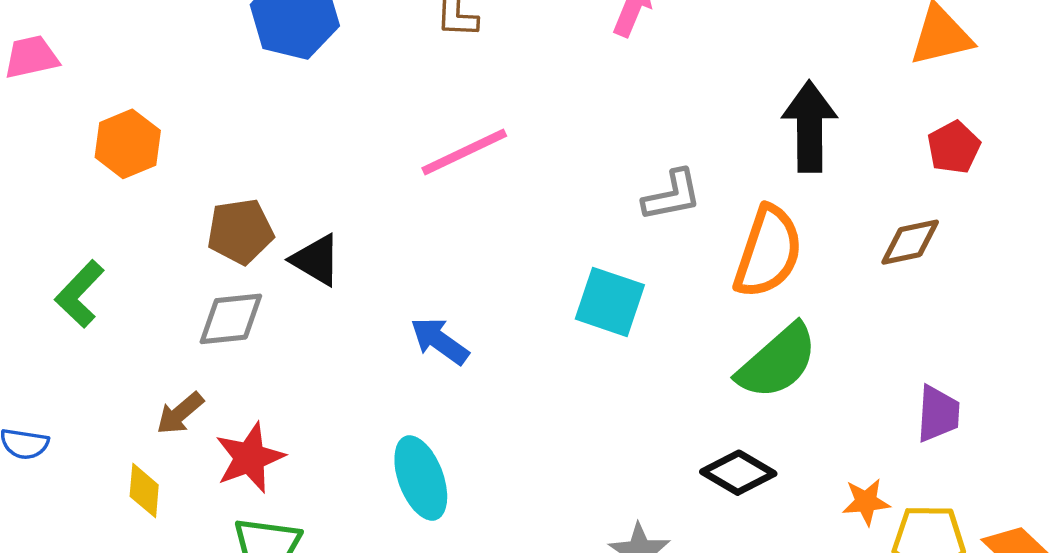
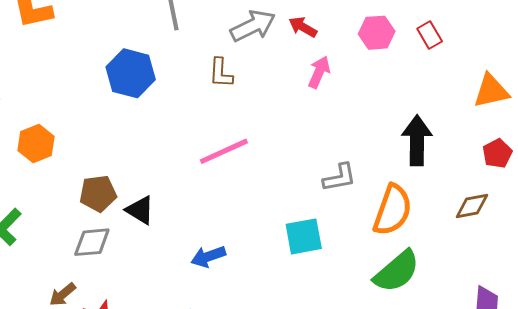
cyan square: (610, 302) -> (304, 236), turned -30
blue arrow: (440, 341) -> (208, 257), turned -56

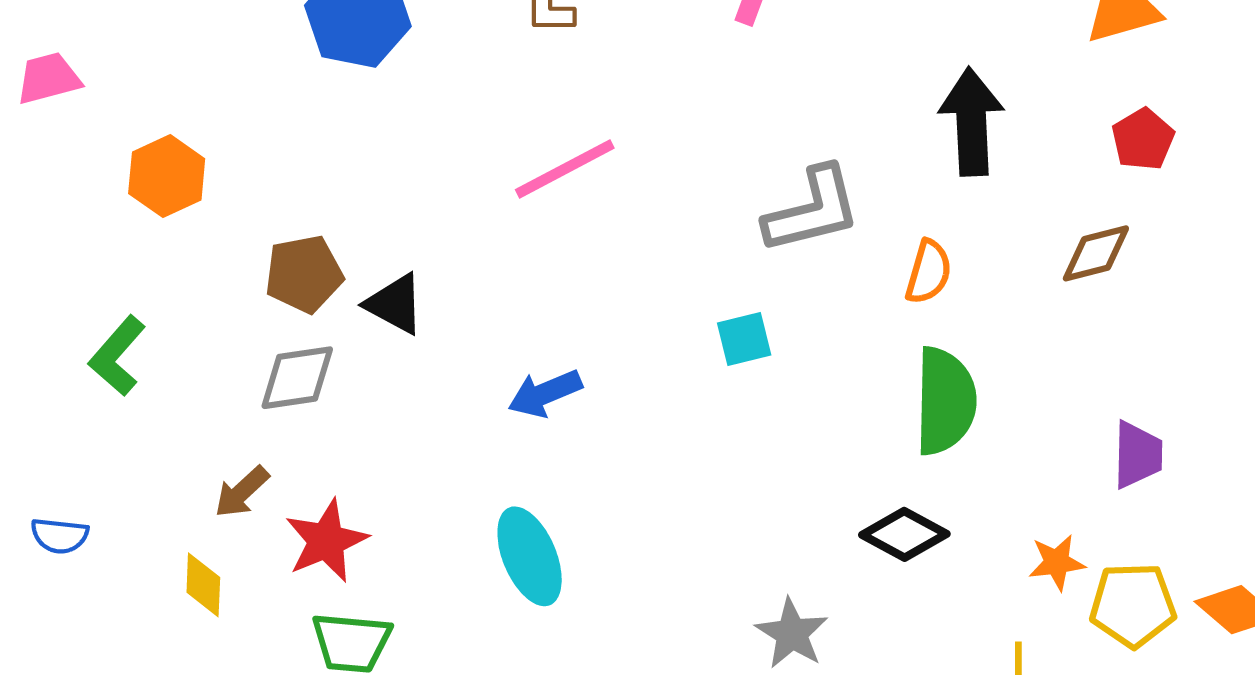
gray L-shape: (339, 178) -> (812, 210), size x1.4
orange semicircle: (393, 210) -> (929, 272), size x0.6
cyan square: (304, 236) -> (744, 339), size x0.7
green semicircle: (397, 271) -> (945, 401), turned -45

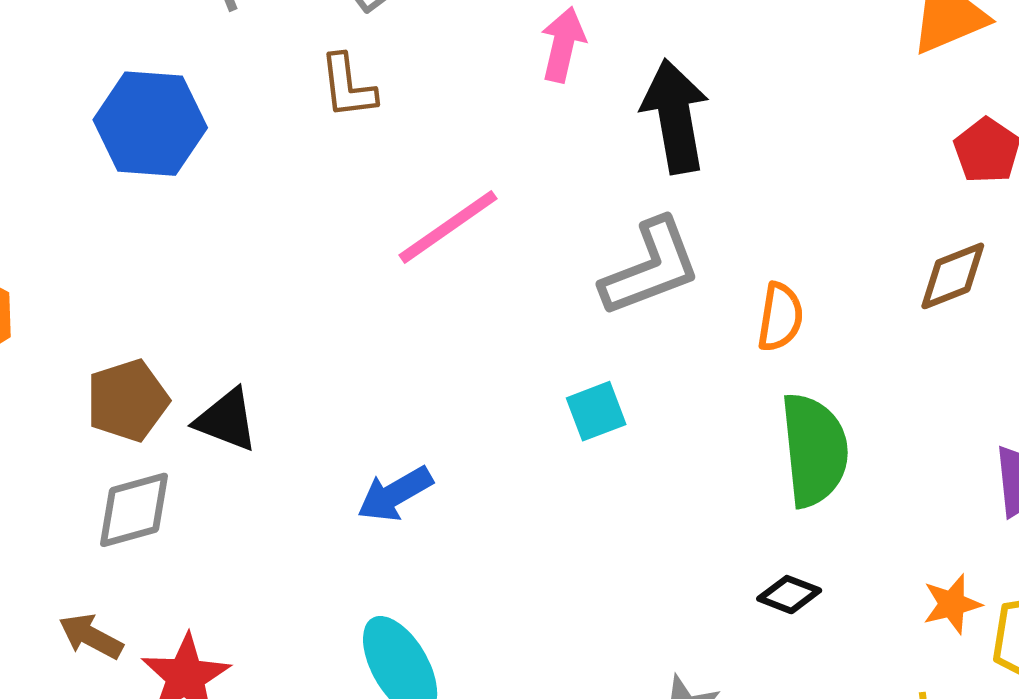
black arrow: (971, 122) -> (675, 116), moved
pink line: (565, 169) -> (448, 227), moved
brown arrow: (242, 492) -> (91, 636), turned 78
black diamond: (904, 534) -> (789, 595), size x0.7

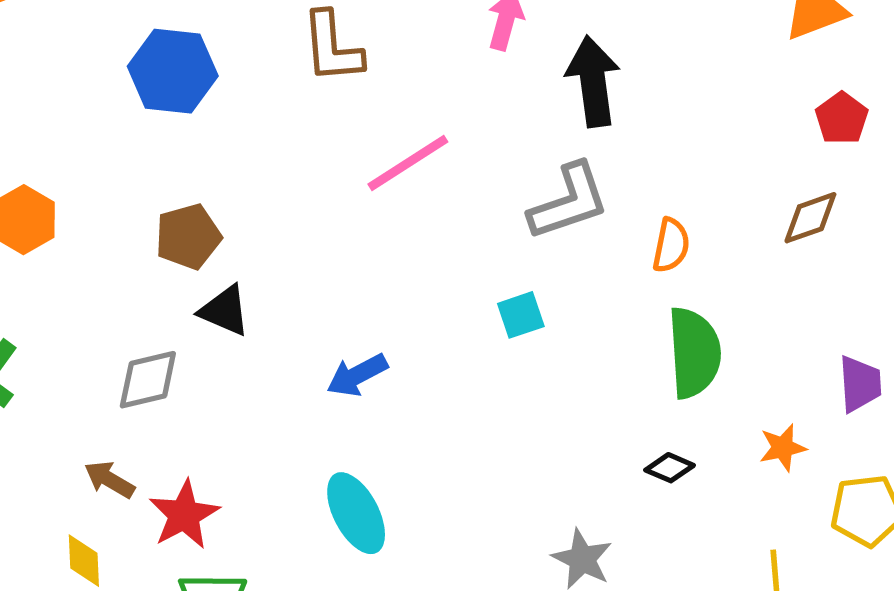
brown L-shape: (348, 86) -> (332, 47), size x1.4
brown pentagon: (128, 401) -> (188, 237), moved
orange star: (952, 604) -> (783, 448), moved

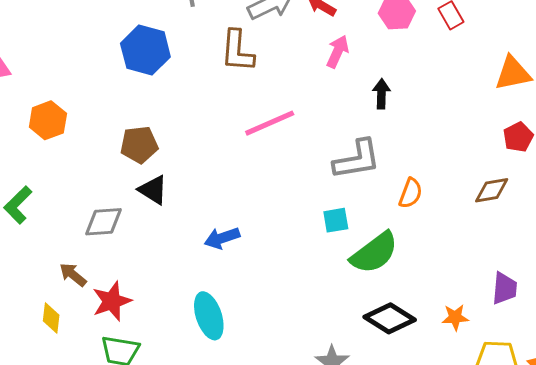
black arrow: (593, 81) -> (381, 94), size x0.6
cyan square: (521, 315) -> (336, 220), moved
green semicircle: (694, 353) -> (374, 253), moved, turned 48
black diamond: (670, 468) -> (390, 318), size x1.8

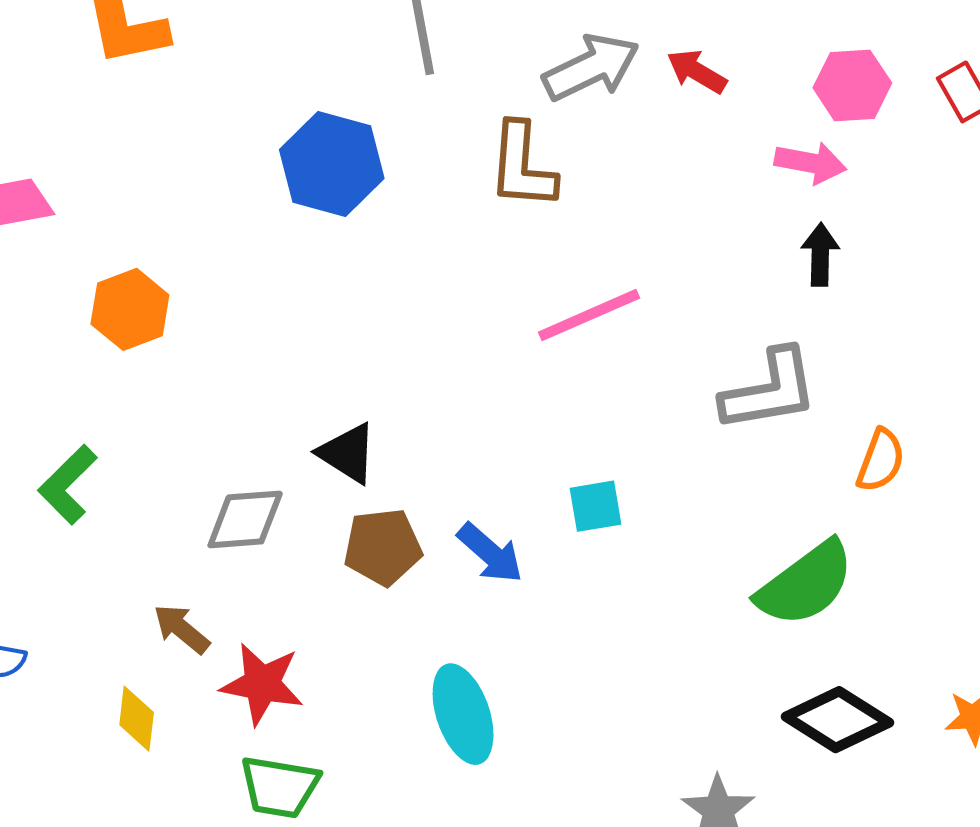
pink arrow: (338, 52) -> (810, 163), moved, turned 76
brown pentagon: (139, 145) -> (383, 547), moved
cyan square: (336, 220) -> (595, 506), moved
blue arrow: (222, 238) -> (490, 553), turned -120
red star: (112, 301) -> (262, 684), turned 30

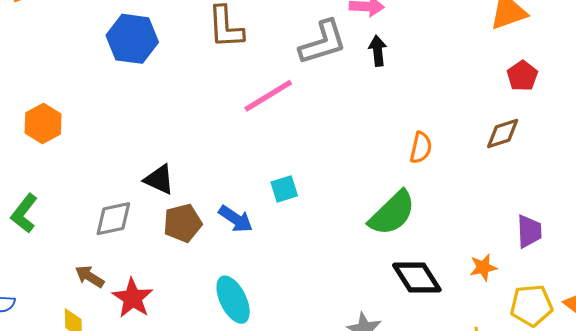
gray L-shape: (770, 390) -> (323, 42), moved
red star: (262, 684) -> (133, 298), turned 30
black diamond: (837, 720) -> (417, 278), turned 33

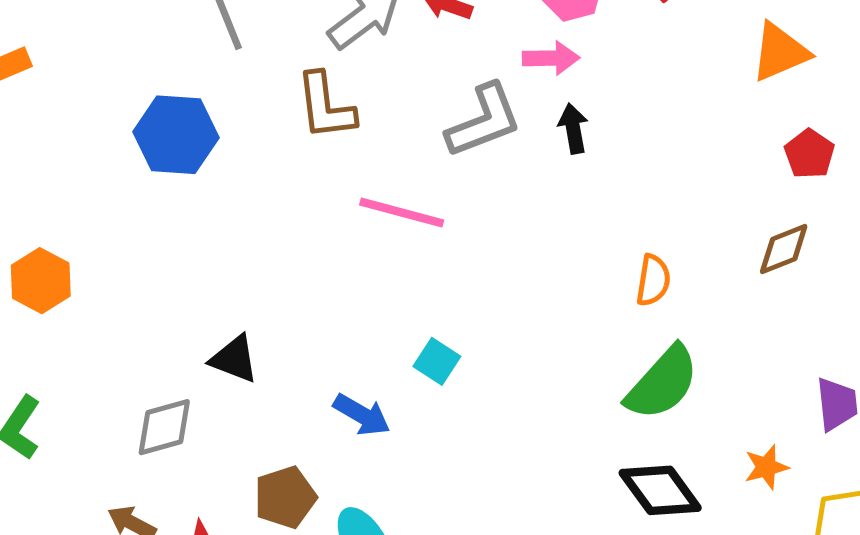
pink line: (268, 96) -> (402, 213), turned 50
cyan square: (284, 189) -> (437, 361), turned -36
green semicircle: (392, 213) -> (662, 383), moved
brown pentagon: (183, 223) -> (285, 497), moved

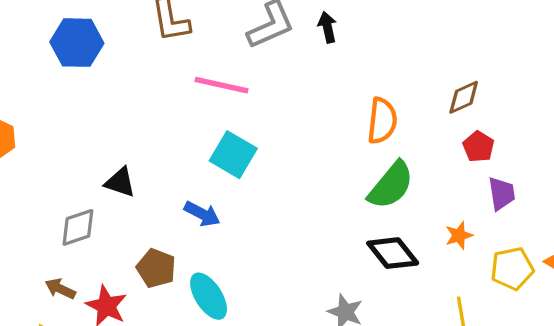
red pentagon: (809, 154) -> (478, 147), moved
orange semicircle: (653, 280) -> (382, 121), size x1.4
cyan square: (437, 361) -> (233, 155), moved, size x1.6
brown pentagon: (285, 497) -> (156, 268), turned -30

